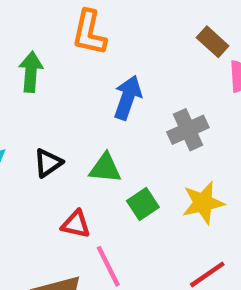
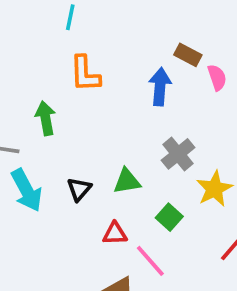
blue arrow: (128, 98) -> (160, 87), moved
gray cross: (188, 130) -> (178, 154), moved
green square: (143, 204) -> (169, 217), moved

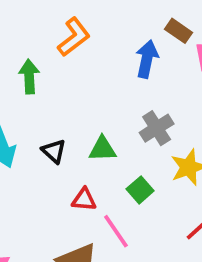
orange L-shape: (85, 74) -> (74, 37), turned -132
black triangle: (79, 189) -> (54, 151), turned -35

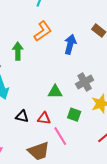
blue arrow: (147, 59) -> (70, 44), moved
black triangle: (54, 151) -> (22, 116), moved, turned -32
green square: (140, 190) -> (74, 115), turned -32

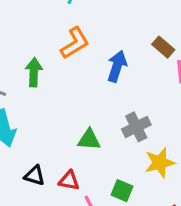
green square: (74, 115) -> (122, 191), moved

